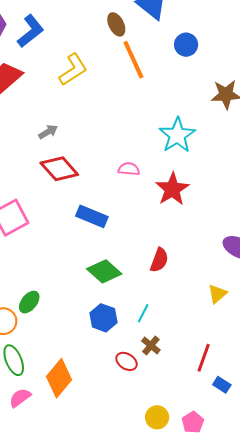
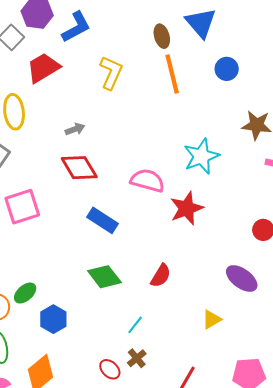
yellow L-shape: (73, 70) -> (111, 73), turned -44
pink semicircle: (129, 169) -> (147, 180), size x1.6
blue hexagon: (103, 318) -> (53, 319), moved

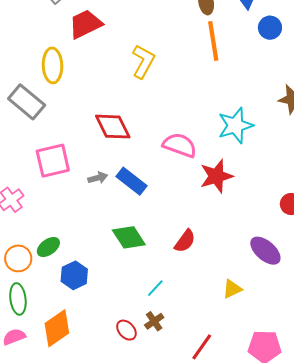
blue circle: (227, 69) -> (270, 28), moved
yellow L-shape: (111, 73) -> (143, 61), moved
gray arrow: (75, 129) -> (98, 178), moved

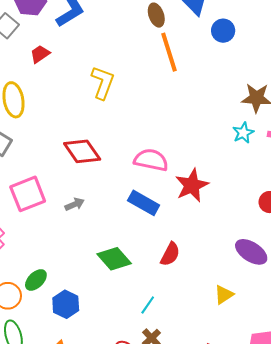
red trapezoid: (85, 24) -> (40, 54), size x0.6
cyan star: (235, 125) -> (243, 133), moved, size x0.6
blue rectangle: (132, 181) -> (144, 203), moved

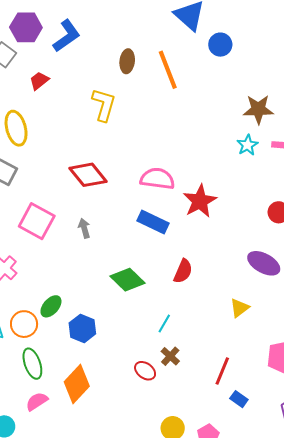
brown ellipse: (156, 15) -> (127, 61), moved, turned 30
pink square: (28, 194) -> (37, 221), turned -36
gray arrow: (75, 204) -> (84, 228), turned -78

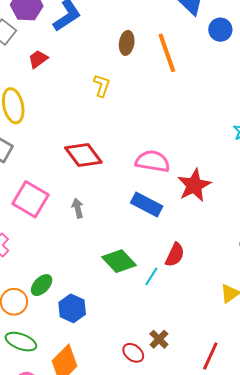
yellow L-shape: (104, 105) -> (102, 86), size x0.7
cyan line: (164, 323) -> (151, 276), moved
green ellipse: (32, 364) -> (21, 342), turned -52

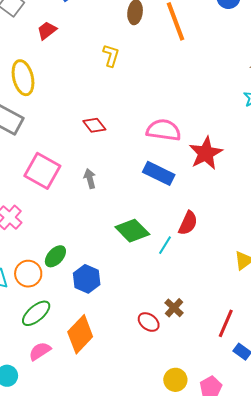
red diamond: (83, 155) -> (94, 125), size x0.6
green ellipse: (21, 342) -> (36, 313), turned -60

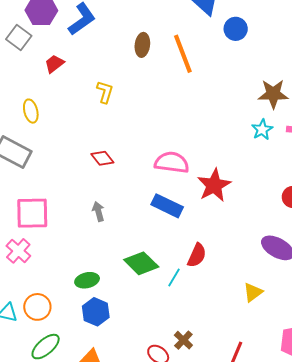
yellow L-shape: (111, 55) -> (105, 92), moved
yellow ellipse: (23, 78) -> (31, 111), size x0.7
pink square: (42, 171) -> (32, 213), moved, turned -30
green ellipse: (55, 256) -> (87, 280), moved, turned 35

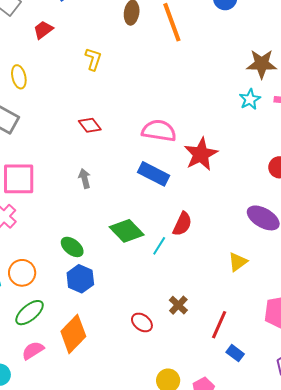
green ellipse: (87, 280) -> (72, 247), turned 50
brown cross: (183, 340) -> (178, 305), moved

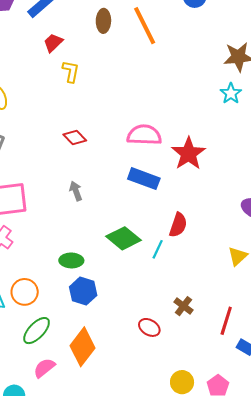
red trapezoid: (43, 30) -> (53, 43), moved
green ellipse: (72, 247) -> (71, 260), turned -30

